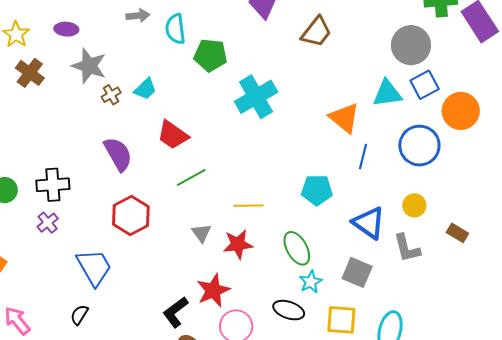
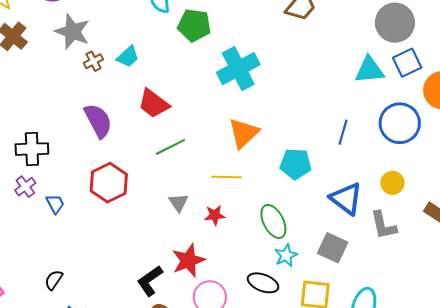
orange triangle: (344, 118) -> (244, 133), moved, turned 36
red star: (238, 244) -> (215, 215), size x0.7
blue trapezoid: (94, 267) -> (55, 204), moved, size x0.5

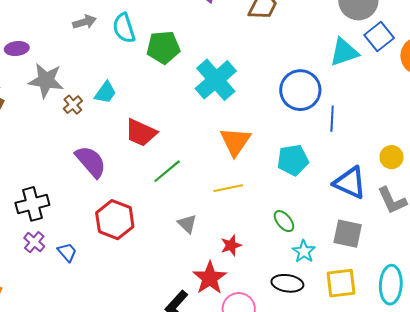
blue circle: (400, 123) -> (300, 90), moved
red star: (215, 215) -> (231, 245), moved
green ellipse: (273, 221) -> (284, 221), size x0.7

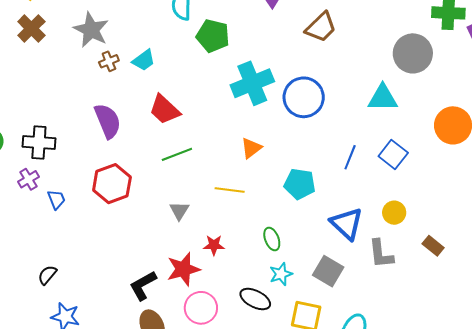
blue square: (379, 37) -> (393, 155), moved, turned -32
blue circle: (300, 90) -> (304, 97), moved
orange triangle: (235, 142) -> (251, 148), size x0.7

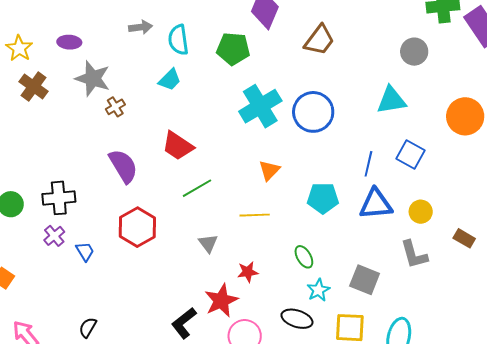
green pentagon: (213, 36) -> (233, 49), moved
gray circle: (413, 53) -> (414, 52), size x0.7
cyan trapezoid: (144, 60) -> (170, 80), moved
blue triangle: (347, 224) -> (376, 204), moved, turned -39

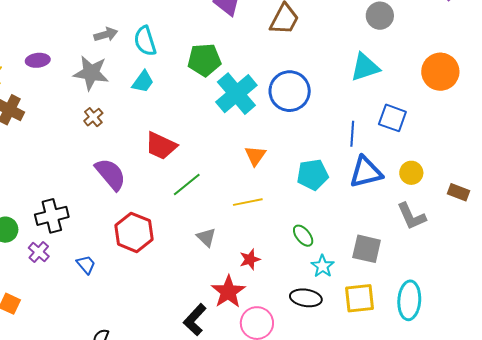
green pentagon: (233, 49) -> (204, 60), moved
gray star: (93, 78) -> (91, 73), moved
purple cross: (54, 236) -> (39, 252), moved

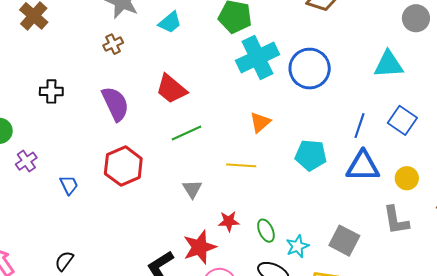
black cross: (52, 216) -> (51, 91), moved, size x0.7
green ellipse: (303, 236) -> (266, 231), moved

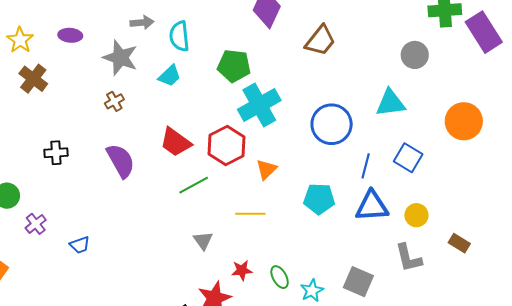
blue circle: (310, 69) -> (332, 124), moved
red hexagon: (123, 166) -> (226, 146), moved
blue trapezoid: (69, 185) -> (80, 245), turned 100

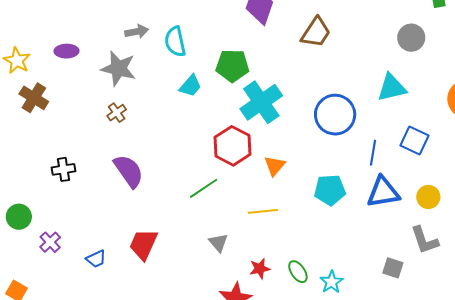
cyan trapezoid: (170, 76) -> (190, 86), moved
red trapezoid: (176, 142) -> (143, 244), moved, turned 84
gray square: (358, 282) -> (393, 268), moved, size x0.7

